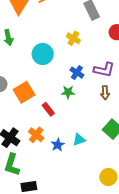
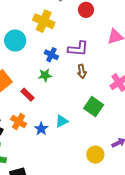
yellow cross: (73, 38) -> (44, 21), size x1.5

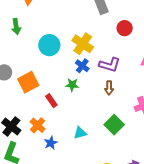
yellow cross: (44, 21) -> (83, 44), moved
blue star: (41, 129) -> (51, 143), moved

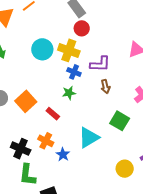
red circle: (125, 28) -> (82, 28), moved
cyan circle: (49, 45) -> (42, 49), moved
cyan triangle: (80, 133) -> (89, 138), size x1.6

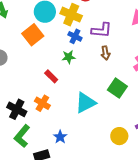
orange square: (26, 101) -> (33, 35), moved
blue star: (63, 154) -> (60, 137), moved
green L-shape: (28, 175) -> (22, 136), turned 30

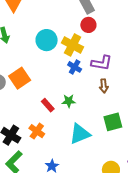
orange square: (33, 35) -> (20, 78), moved
green star: (69, 57) -> (69, 101), moved
green square: (117, 88) -> (113, 122), turned 36

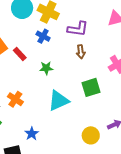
blue cross: (75, 67) -> (43, 36), moved
red rectangle: (48, 105) -> (20, 54), moved

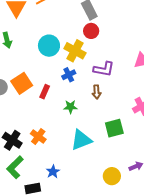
blue cross: (43, 36) -> (69, 75), turned 32
brown arrow: (81, 52) -> (97, 92), moved
red rectangle: (20, 54) -> (45, 92), turned 64

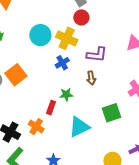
red rectangle: (45, 92) -> (51, 108), moved

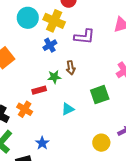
brown arrow: (91, 78) -> (71, 68), moved
red rectangle: (51, 108) -> (39, 90), turned 56
cyan triangle: (79, 127) -> (68, 109), size x0.6

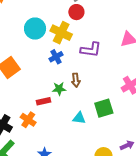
cyan triangle: (68, 109) -> (79, 118), moved, turned 32

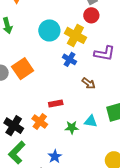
blue cross: (56, 57) -> (69, 59), turned -32
brown arrow: (76, 80) -> (89, 83), turned -48
green star: (59, 89) -> (72, 127), moved

